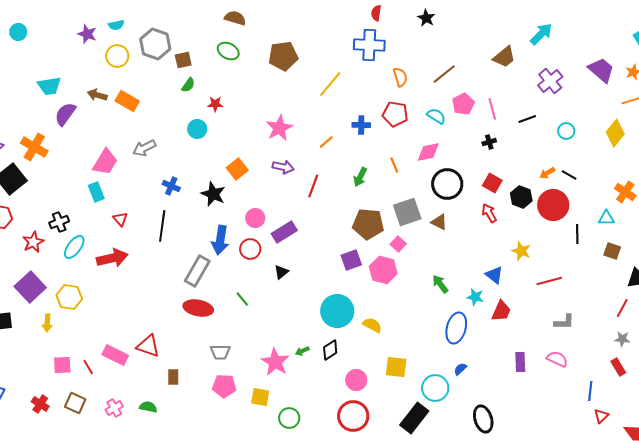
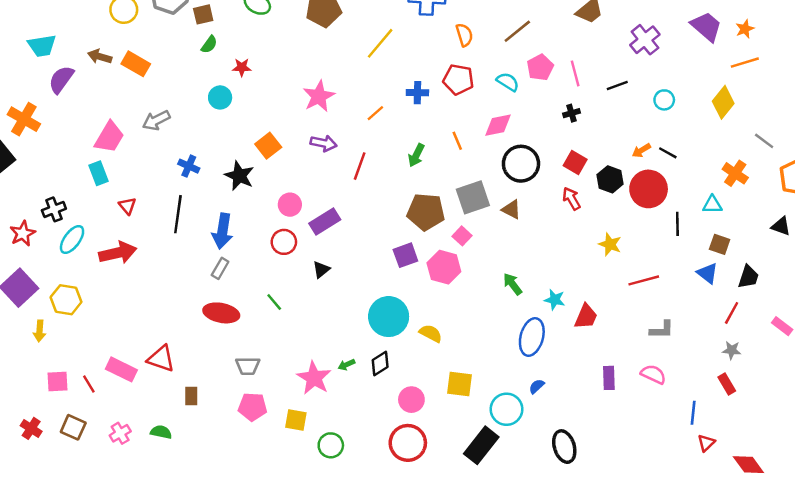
blue arrow: (220, 240) -> (222, 231), moved
gray rectangle: (197, 271) -> (220, 268), size x0.6
blue triangle: (494, 275) -> (708, 273), moved

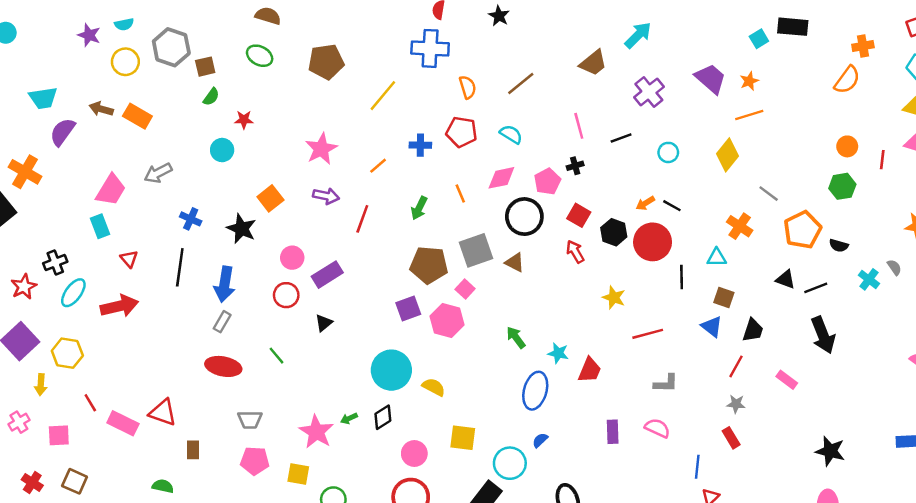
pink pentagon: (540, 67) -> (547, 181), moved
red line: (89, 384) -> (90, 403), moved
pink cross: (120, 433) -> (19, 422), moved

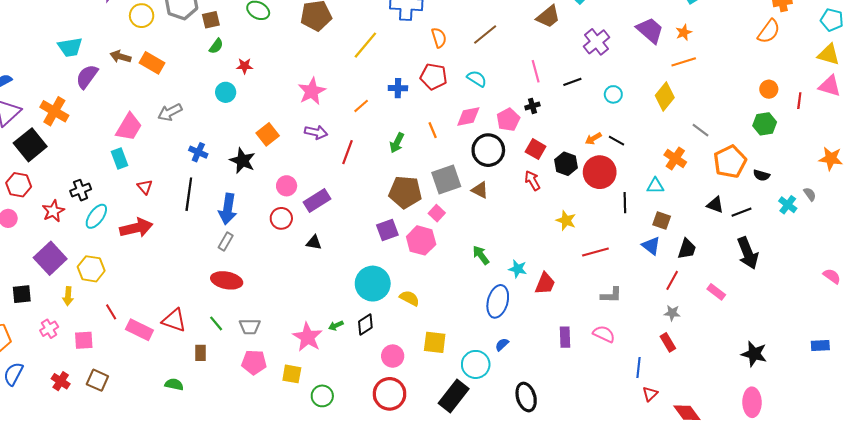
black triangle: (324, 323) -> (314, 243), turned 49
green line: (277, 356) -> (216, 323), moved

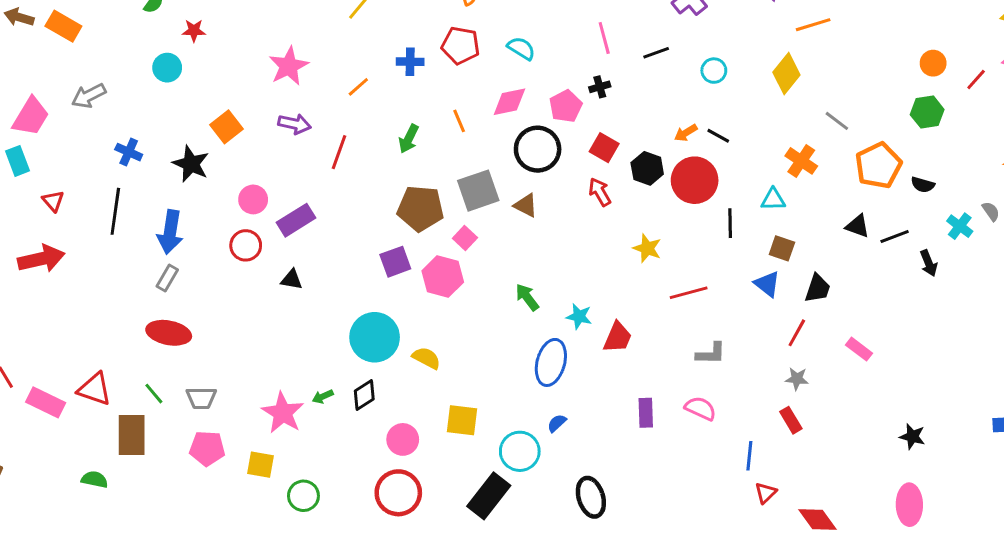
red line: (799, 101) -> (976, 79), turned 35
black arrow: (748, 253) -> (929, 263), moved, size x0.6
brown rectangle: (200, 353) -> (132, 435), size x1.8
black star: (754, 354) -> (912, 437), size x0.7

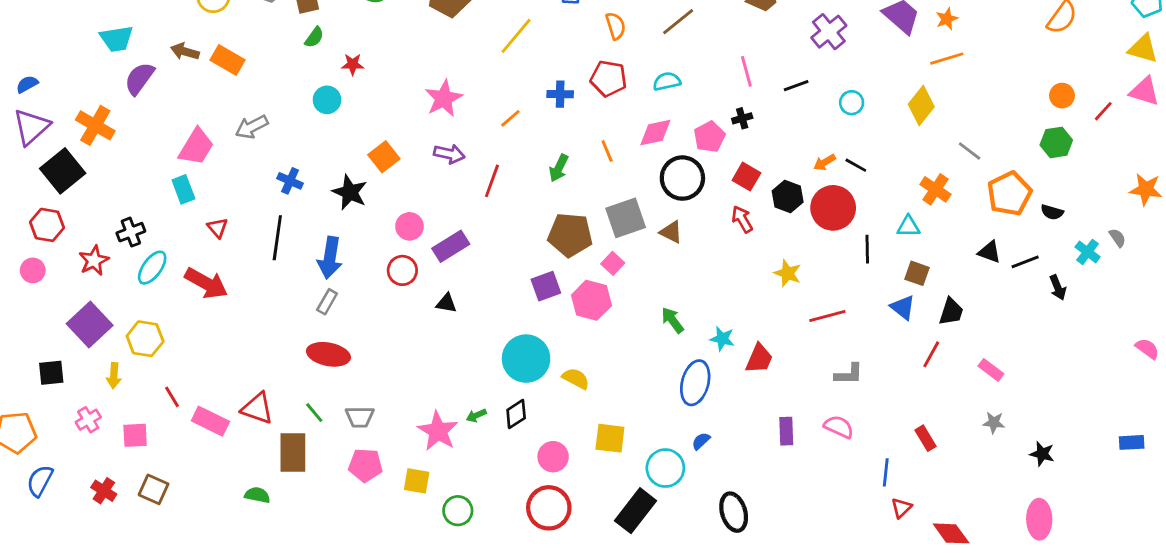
cyan semicircle: (521, 48) -> (667, 81), turned -44
red arrow: (41, 259) -> (206, 283), turned 42
gray star: (797, 379) -> (994, 423), moved

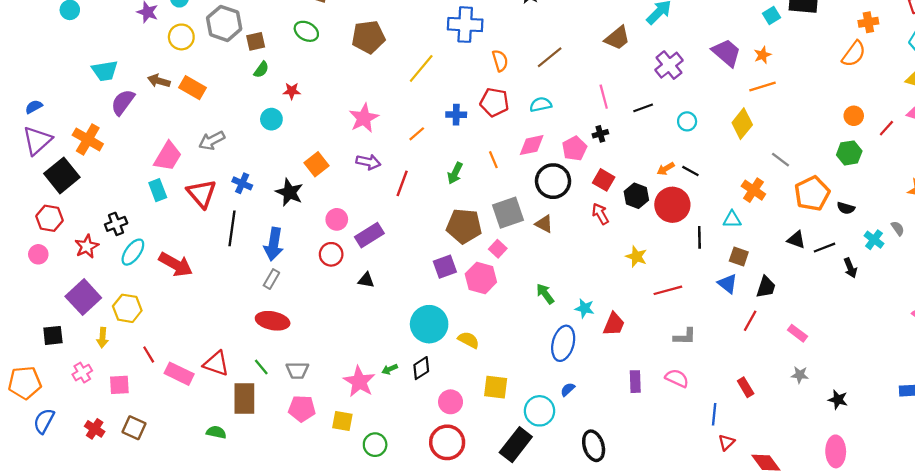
red triangle: (218, 228) -> (202, 193), moved, size x1.8

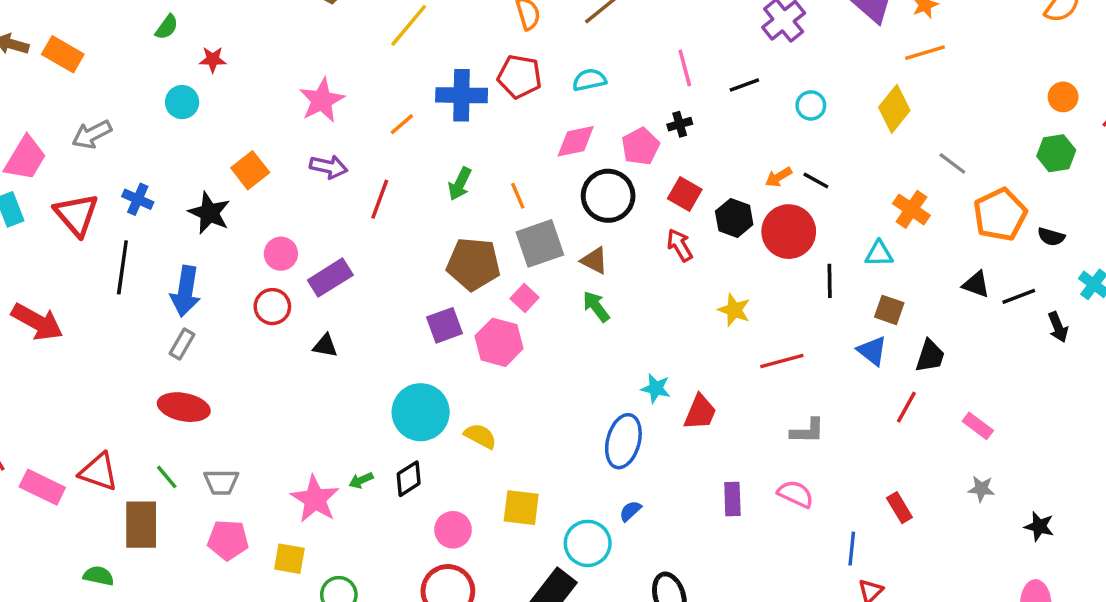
blue cross: (456, 115) -> (462, 95), size x1.6
orange line: (493, 160) -> (518, 196), moved
green arrow: (545, 294) -> (596, 307), moved

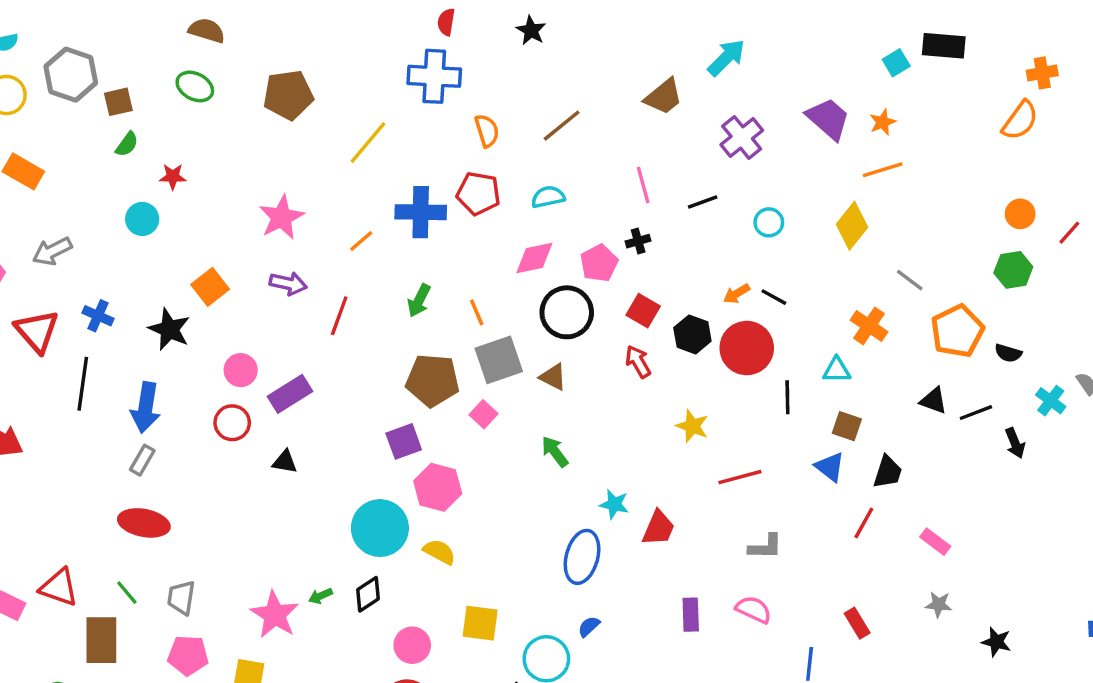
green arrow: (596, 307) -> (555, 452), moved
pink hexagon: (499, 342) -> (438, 487), moved
gray trapezoid: (221, 482) -> (181, 598), turned 99

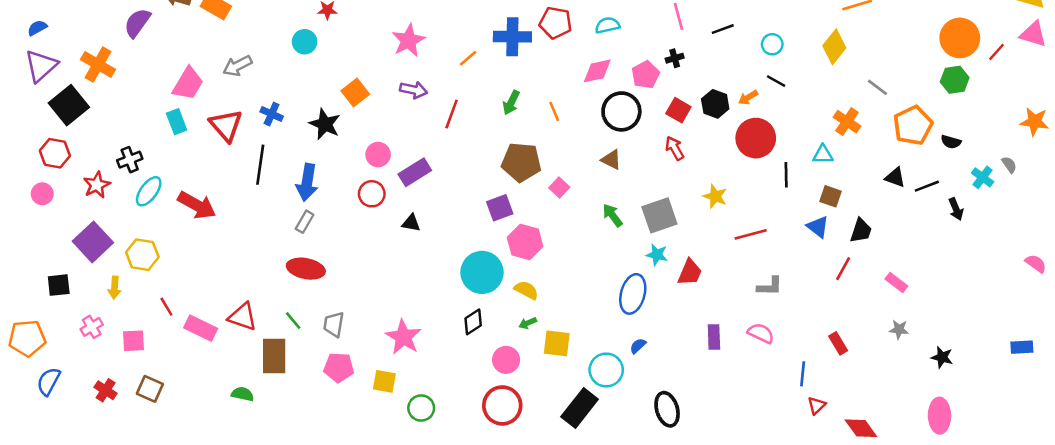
orange circle: (1020, 214) -> (960, 38), size x1.8
black line: (774, 297) -> (776, 81), moved
black hexagon: (692, 334) -> (715, 104), moved
gray square: (499, 360) -> (659, 215), moved
green arrow: (320, 596) -> (528, 323), moved

